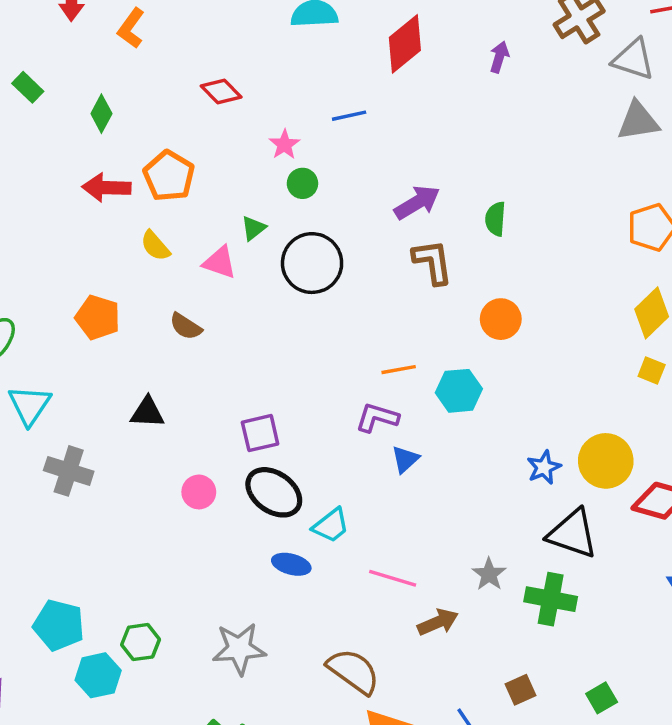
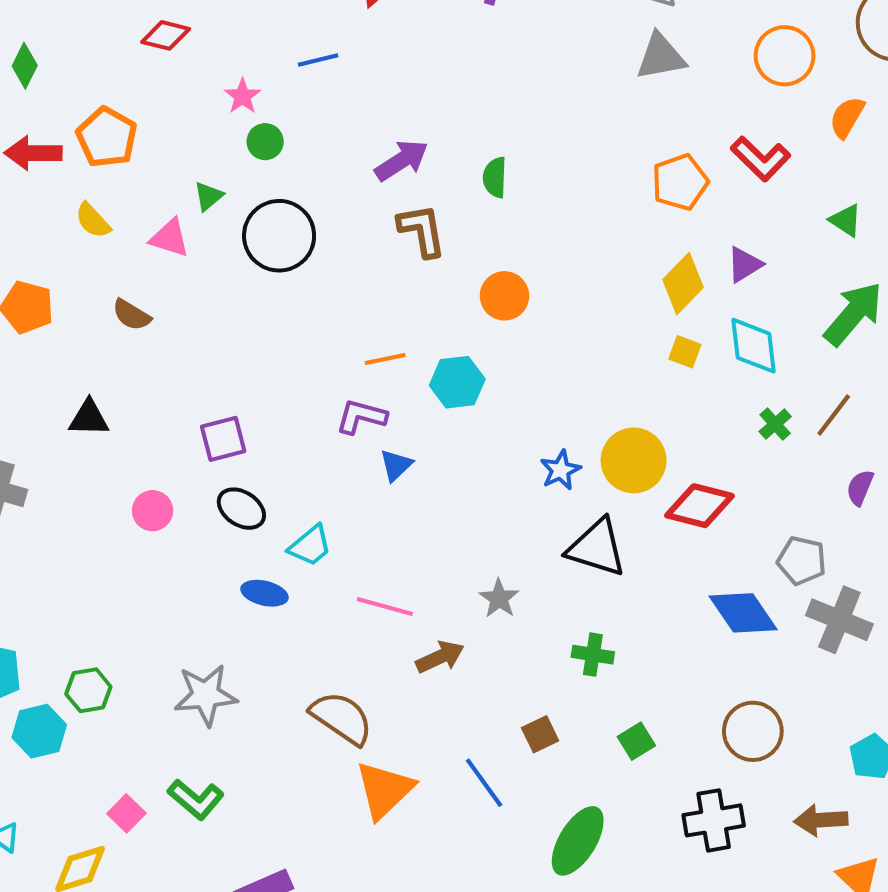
red diamond: (221, 91) -> (166, 35), turned -30
black ellipse: (274, 492) -> (241, 509), size x0.7
green cross: (551, 599) -> (593, 655), moved, size x0.7

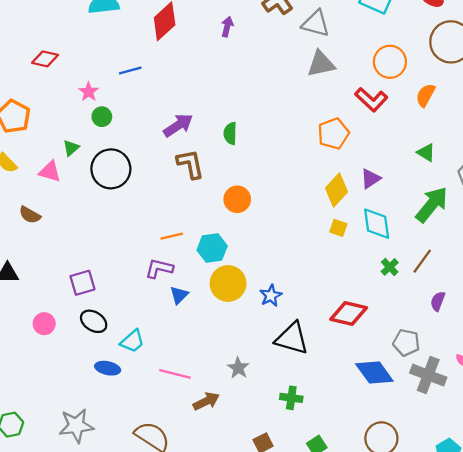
red L-shape: (761, 159) -> (371, 100), moved
yellow circle: (634, 460) -> (228, 283), moved

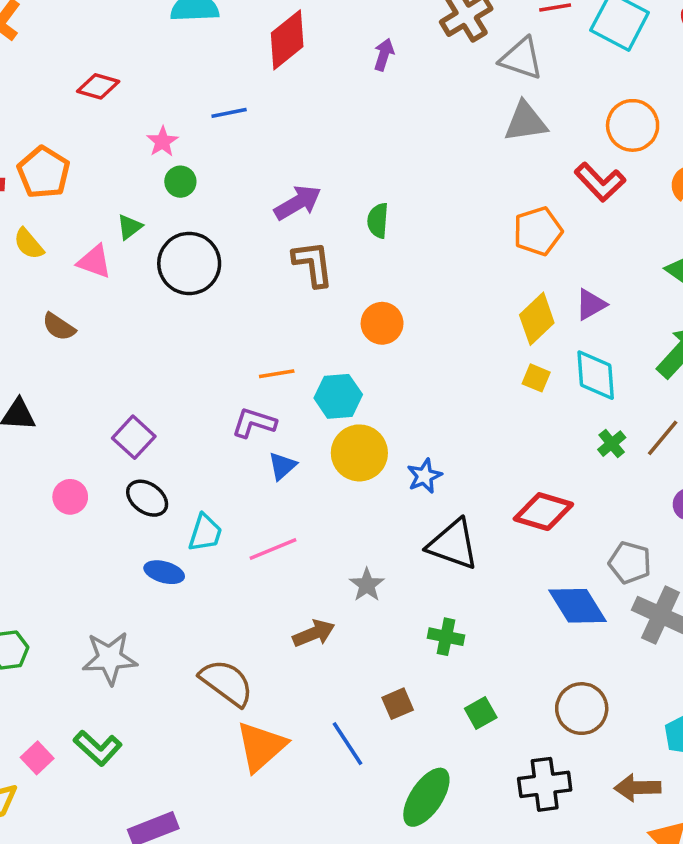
purple square: (82, 283) -> (134, 437), turned -35
cyan trapezoid: (132, 341) -> (205, 533), turned -35
pink line: (175, 374) -> (273, 549), moved, turned -40

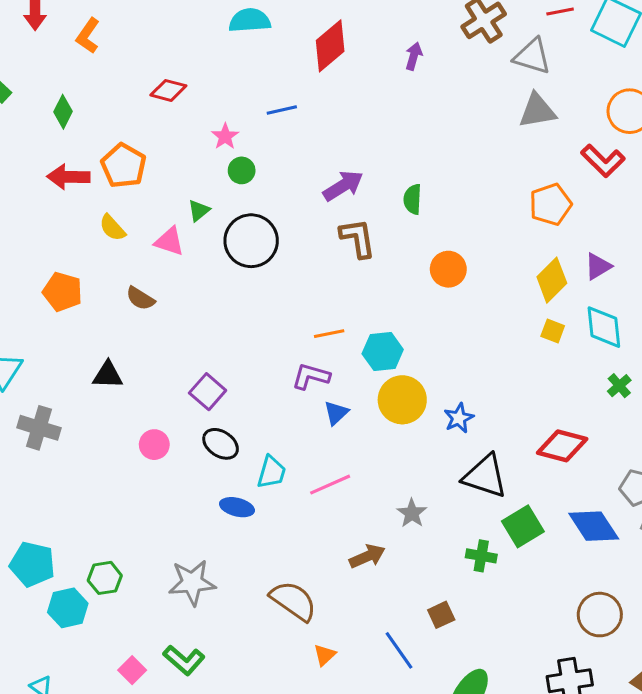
orange circle: (382, 323) -> (448, 269), moved
green square: (481, 713) -> (523, 526), moved, size x1.5
orange triangle: (261, 746) -> (325, 655), size x0.5

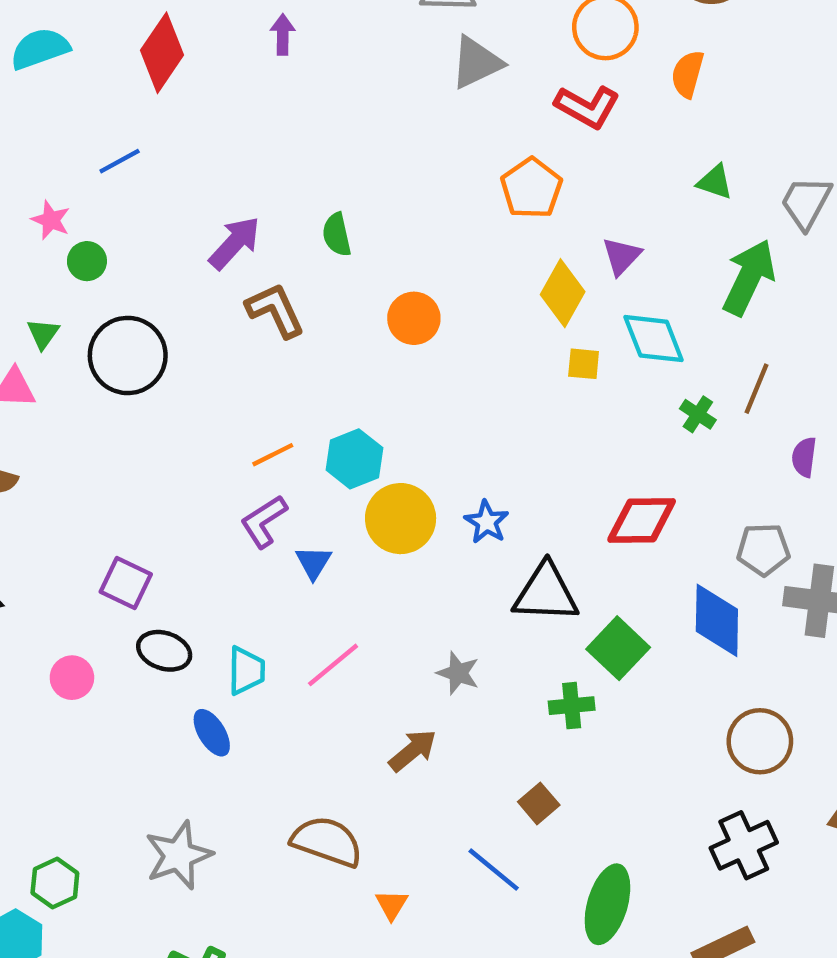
purple L-shape: (311, 376) -> (264, 521), turned -33
blue ellipse: (237, 507) -> (212, 733), turned 60
blue diamond: (594, 526) -> (717, 620), turned 50

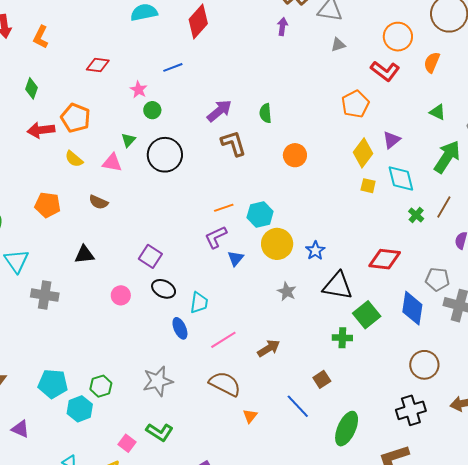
purple arrow: (283, 35) -> (282, 27), moved
gray triangle: (476, 63) -> (338, 45), size x0.6
pink line: (333, 665) -> (223, 340), moved
gray star: (458, 673) -> (287, 292), moved

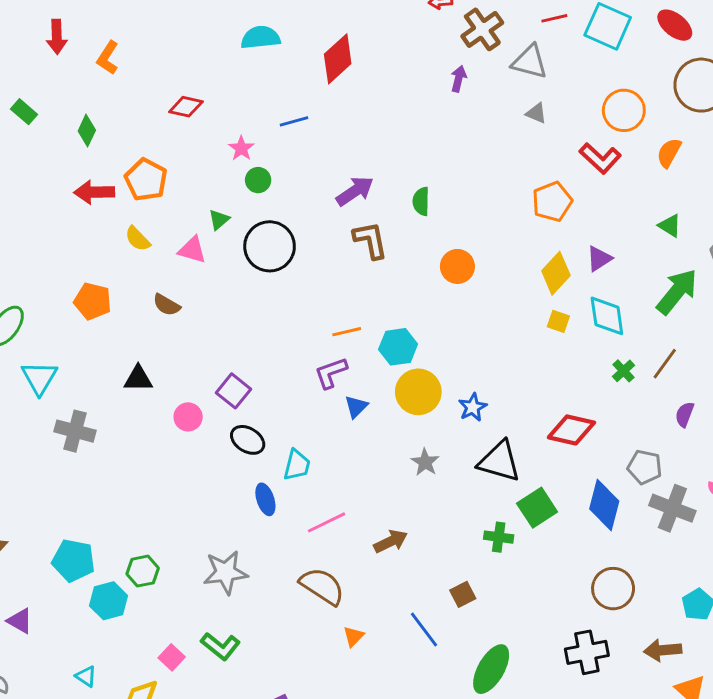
gray triangle: (338, 45) -> (536, 113), turned 35
pink circle: (121, 295) -> (188, 417), moved

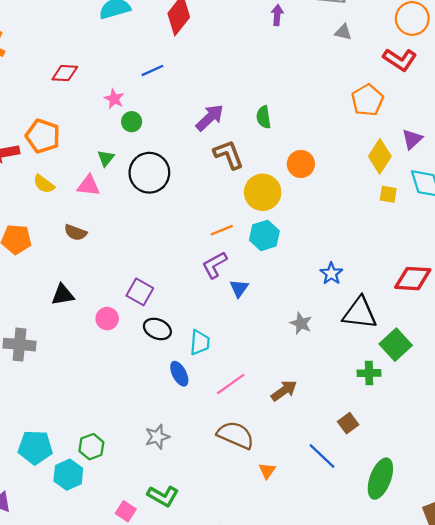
yellow circle: (418, 392) -> (263, 192), moved
gray star: (225, 572) -> (157, 437), size x0.7

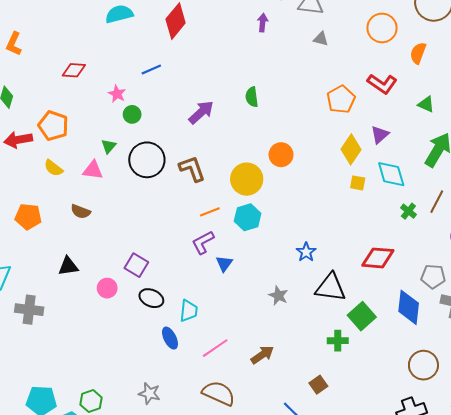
red L-shape: (400, 60) -> (382, 84), moved
green semicircle: (264, 117) -> (252, 97), moved
brown L-shape: (228, 155) -> (192, 169), moved
gray star: (157, 437) -> (149, 393), turned 30

